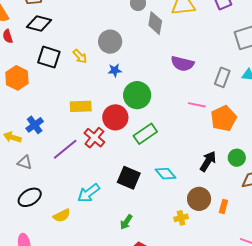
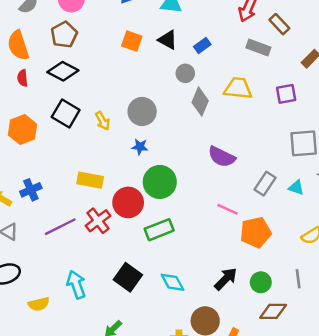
cyan arrow: (89, 193) -> (76, 285), turned 95

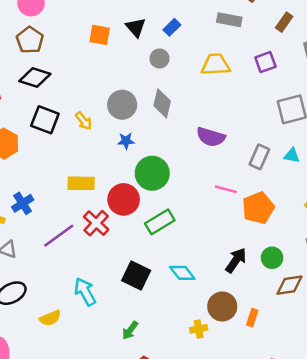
black triangle: (168, 40) -> (136, 27), turned 30
gray diamond: (200, 102) -> (162, 103), moved

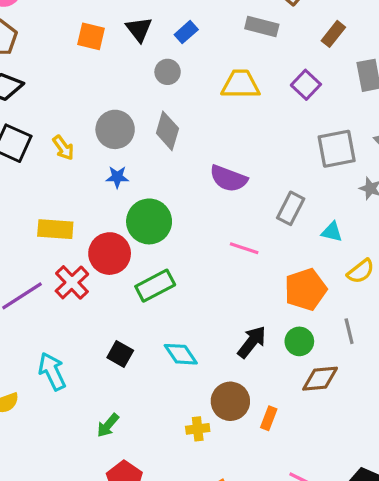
purple square: (265, 62) -> (306, 85), turned -30
cyan triangle: (292, 156) -> (332, 232), moved
orange pentagon: (258, 208) -> (306, 289), moved
black square: (136, 275) -> (120, 354), size x0.7

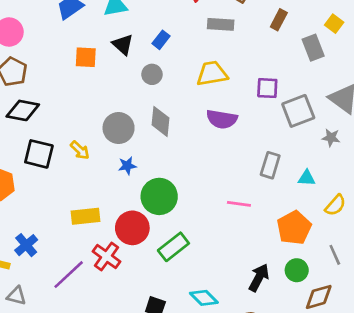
purple square: (306, 85) -> (267, 88), moved, turned -30
purple semicircle: (228, 179) -> (222, 119), moved

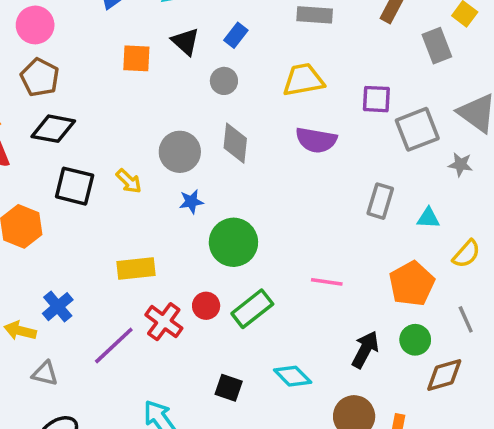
pink line: (239, 204) -> (327, 282), moved
red circle: (132, 228) -> (206, 306), moved, size x0.6

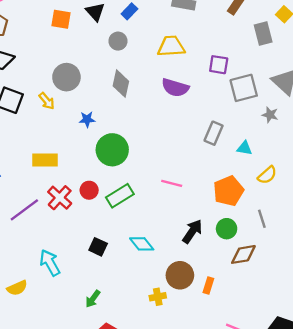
gray circle: (180, 152) -> (66, 77), moved

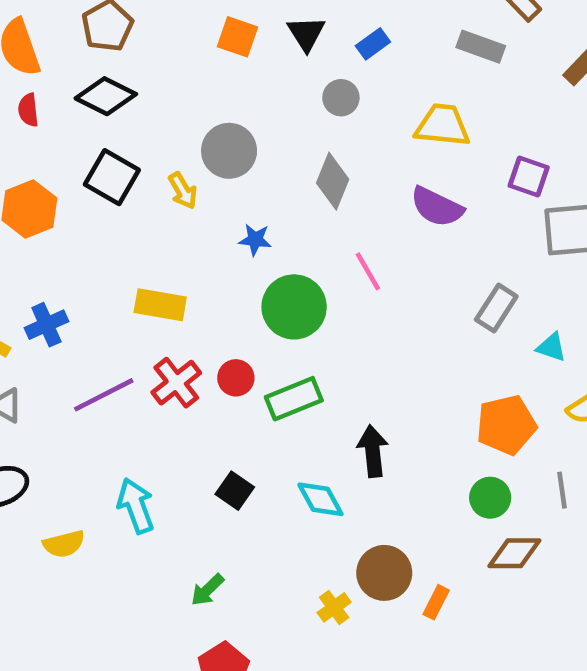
pink line: (172, 183) -> (368, 271), moved, turned 36
black arrow: (192, 231) -> (373, 451), moved, turned -50
yellow cross: (158, 297) -> (334, 607), turned -35

